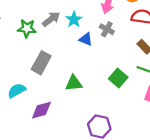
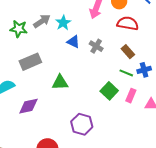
gray cross: (107, 29) -> (96, 46), moved
gray rectangle: (41, 63) -> (30, 62), turned 35
green square: (118, 78) -> (109, 91), moved

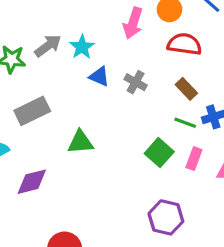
purple hexagon: (82, 124) -> (166, 217), moved

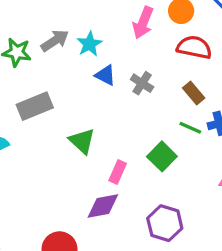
green triangle: (80, 142) -> (82, 141), turned 44
pink rectangle: (194, 159) -> (118, 172), moved
purple diamond: (32, 182) -> (103, 206), moved

